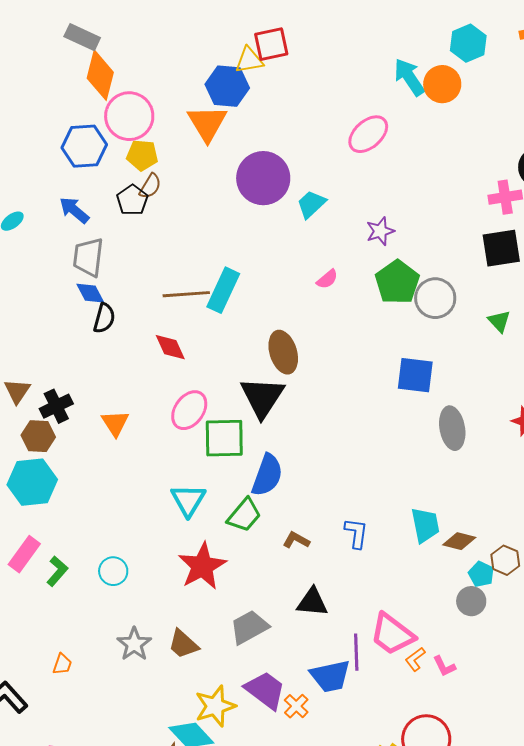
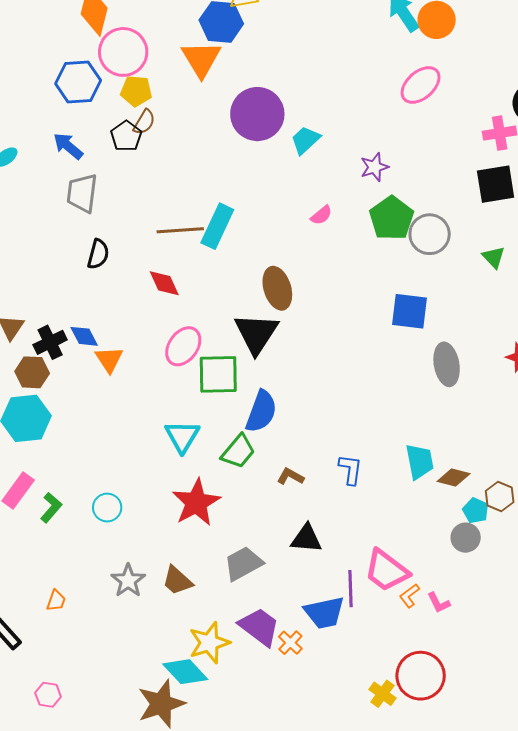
pink ellipse: (368, 134) -> (421, 85), moved
blue diamond: (90, 293) -> (84, 336), moved

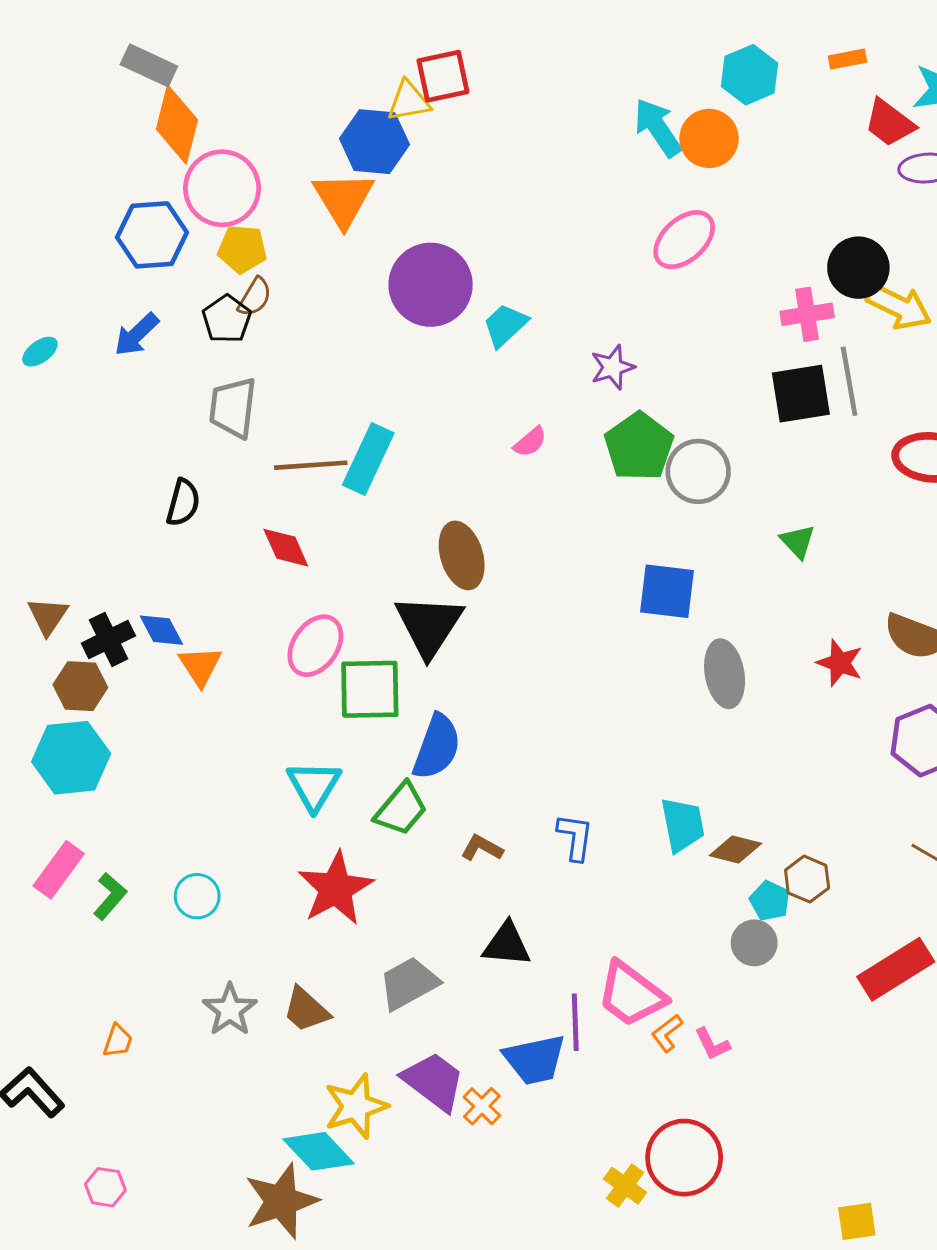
blue arrow: (68, 146) -> (136, 335), turned -84
gray trapezoid: (82, 193) -> (233, 408), moved
green triangle: (494, 257) -> (798, 541), moved

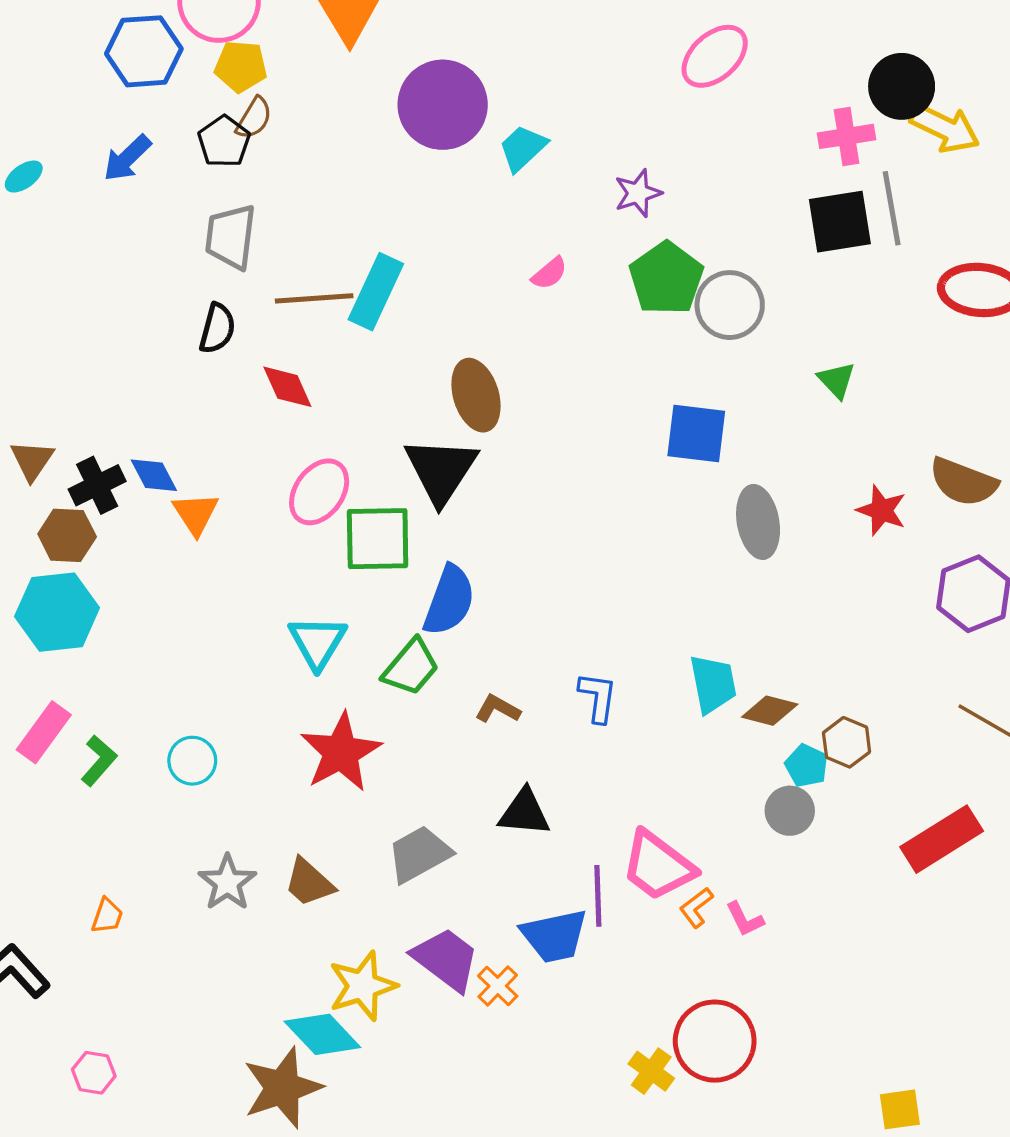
black semicircle: (183, 503) -> (217, 328), moved

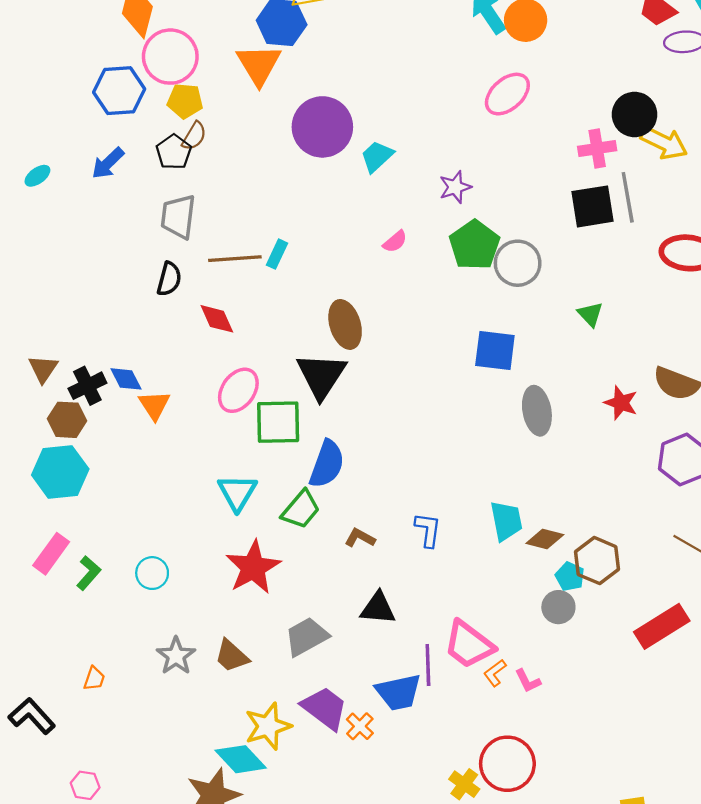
cyan rectangle: (376, 292) -> (277, 254), size x0.6
brown hexagon: (847, 742) -> (597, 561), size x1.4

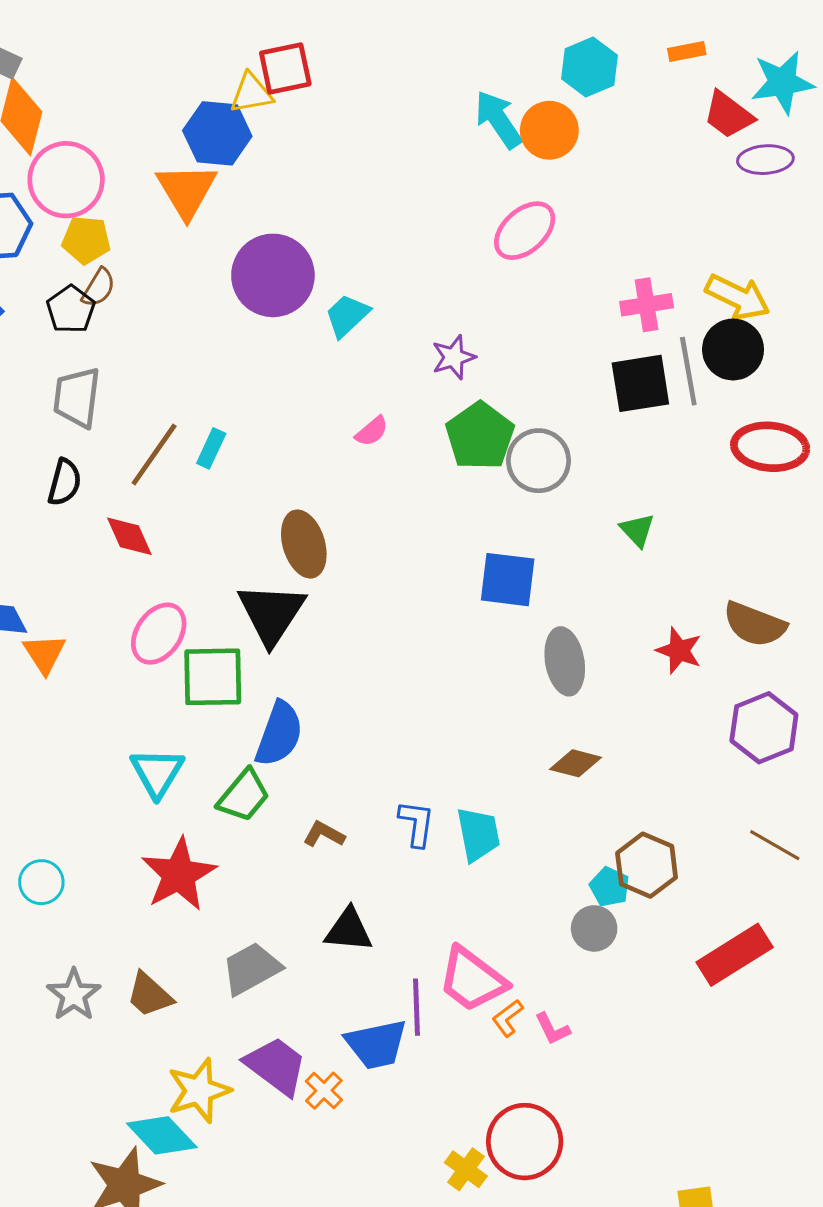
black circle: (635, 114) -> (733, 349), moved
brown line: (235, 259) -> (154, 454), turned -51
cyan trapezoid: (506, 521) -> (478, 834), moved
brown diamond: (545, 539) -> (576, 763), moved

